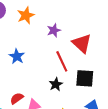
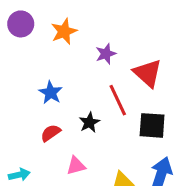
black star: (56, 84) -> (89, 122), moved
red semicircle: (17, 98) -> (51, 133), moved

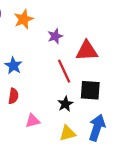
red triangle: (148, 73) -> (87, 51), turned -45
black star: (89, 122) -> (65, 104), moved
red semicircle: (51, 133) -> (13, 96), turned 133

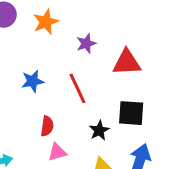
blue star: (13, 66) -> (33, 81), turned 30
red line: (64, 71) -> (77, 88), moved
red semicircle: (13, 96) -> (47, 126), moved

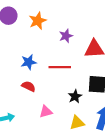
red line: (77, 88) -> (60, 67), turned -65
red semicircle: (47, 126) -> (29, 86), moved, turned -72

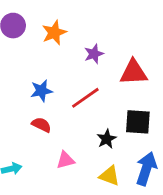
red line: (60, 67) -> (85, 98), turned -35
yellow triangle: (77, 123) -> (109, 176), turned 35

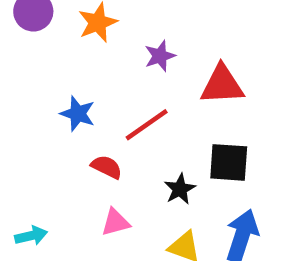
blue star: (41, 91) -> (78, 114), turned 30
red semicircle: (41, 125) -> (107, 167), moved

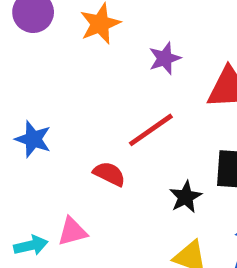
blue star: (78, 114) -> (33, 139), moved
pink triangle: (115, 222) -> (72, 232), moved

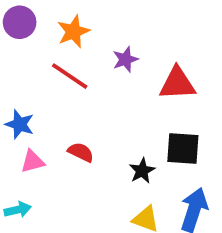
red line: (151, 130) -> (70, 76), moved, turned 69
pink triangle: (72, 232) -> (33, 161), moved

